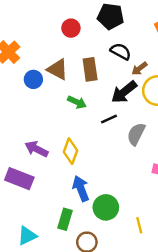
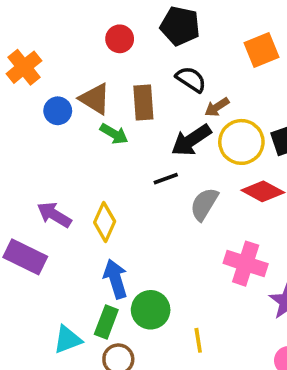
green arrow: (77, 102) -> (114, 134), moved
green rectangle: (65, 219) -> (106, 322), moved
cyan triangle: (27, 236) -> (68, 340), moved

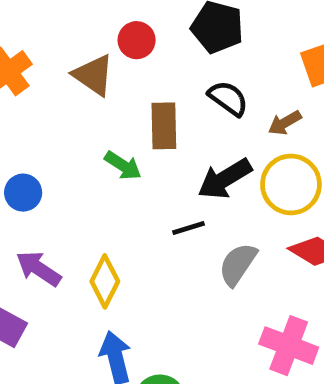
brown triangle: (95, 99) -> (93, 75), moved
brown arrow: (217, 107) -> (285, 123), moved
blue circle: (58, 111) -> (23, 193), moved

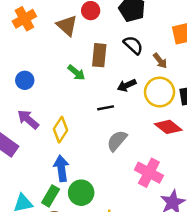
brown arrow: (285, 123) -> (160, 61), turned -105
black arrow: (225, 179) -> (127, 85), size x0.7
gray semicircle: (238, 264) -> (117, 141), moved

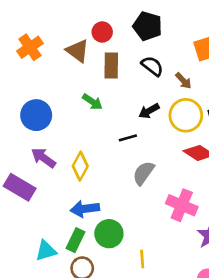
brown rectangle: (99, 55) -> (111, 66), moved
blue circle: (25, 80) -> (36, 115), size x1.5
blue arrow: (61, 168) -> (85, 209), turned -85

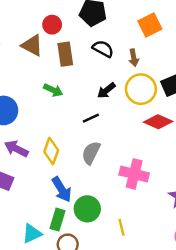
brown arrow: (183, 81) -> (134, 58), turned 42
gray semicircle: (143, 173) -> (91, 153), moved
pink cross: (182, 205) -> (134, 174), moved
blue arrow: (85, 209) -> (62, 189), turned -105

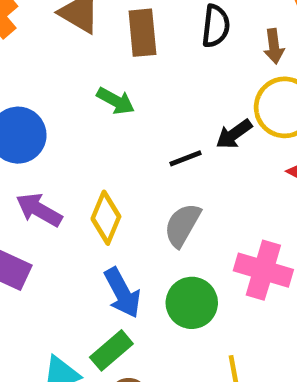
black semicircle: (103, 49) -> (216, 26), turned 65
black arrow: (106, 90) -> (234, 134), moved
green circle: (87, 209) -> (192, 303), moved
green rectangle: (58, 220) -> (111, 350), turned 30

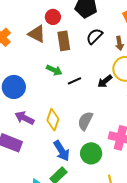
black semicircle: (216, 26) -> (94, 36), turned -138
black line: (186, 158) -> (75, 81), moved

